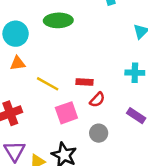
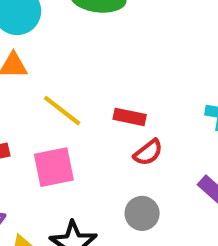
pink square: (66, 113) -> (54, 167), moved

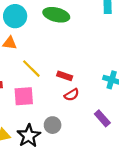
gray circle: (142, 213) -> (53, 125), moved

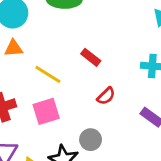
red rectangle: (65, 76) -> (91, 57), moved, turned 32

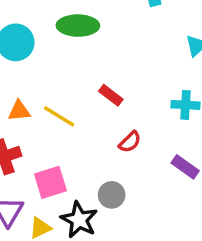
orange triangle: (14, 48) -> (19, 111), moved
pink square: (46, 111) -> (50, 182), moved

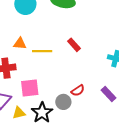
yellow line: (59, 116) -> (42, 51), turned -42
red semicircle: (130, 142) -> (78, 91), moved

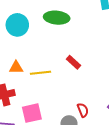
red semicircle: (78, 91) -> (83, 110), turned -72

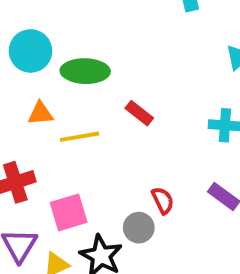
green ellipse: (57, 18) -> (85, 71), moved
orange triangle: (16, 67) -> (40, 113), moved

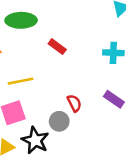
yellow line: (80, 137) -> (20, 81), moved

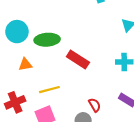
red rectangle: (57, 47) -> (78, 60), size x1.5

